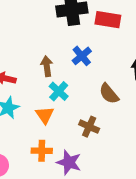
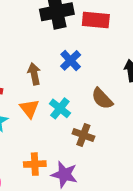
cyan cross: (59, 91) -> (60, 108), moved
orange triangle: (45, 115) -> (29, 109), moved

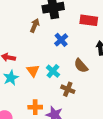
red rectangle: (96, 20) -> (89, 20), moved
brown arrow: (34, 74) -> (35, 25), moved, turned 32

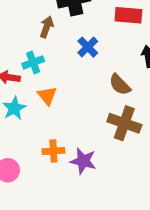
cyan cross: (53, 71) -> (33, 62), moved, turned 32
brown cross: (68, 89) -> (124, 123), moved, size x1.5

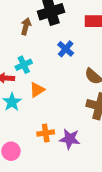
brown arrow: (47, 27) -> (26, 26), moved
orange triangle: (47, 96) -> (37, 90), turned 42

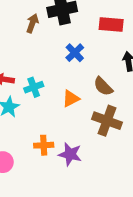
cyan cross: (24, 65) -> (34, 87), moved
orange triangle: (37, 90) -> (71, 99), moved

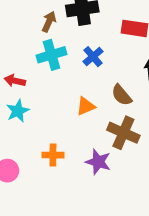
cyan cross: (34, 87) -> (51, 55), moved, size x1.4
purple star: (70, 154) -> (98, 162), moved

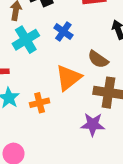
orange triangle: (86, 106) -> (68, 78), size x1.5
orange cross: (53, 155) -> (40, 103), moved

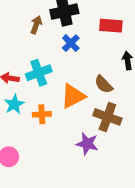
blue cross: (63, 31) -> (71, 43), moved
cyan cross: (26, 40) -> (39, 73), moved

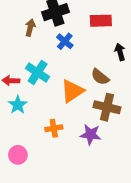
cyan cross: (39, 73) -> (38, 73), turned -30
orange cross: (42, 114) -> (54, 128), moved

